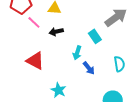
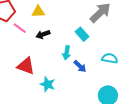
cyan semicircle: (119, 64) -> (110, 58), turned -63
cyan star: (58, 90) -> (48, 84), moved

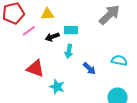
pink line: (20, 28) -> (29, 31), turned -72
cyan rectangle: (82, 34) -> (71, 30), moved, turned -48
cyan arrow: (67, 53) -> (69, 51), moved

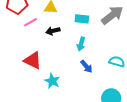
cyan rectangle: (71, 30) -> (82, 19), moved
cyan arrow: (69, 51) -> (81, 44), moved

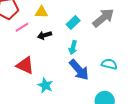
cyan rectangle: (82, 19) -> (73, 22), turned -48
blue arrow: (86, 66) -> (79, 70), size x1.6

